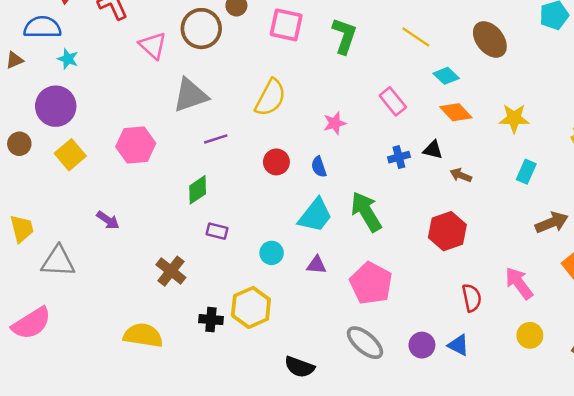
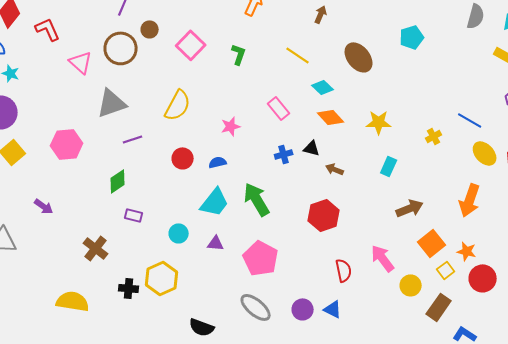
pink square: (286, 25) -> (191, 45), turned 32
green L-shape: (344, 36) -> (239, 54), size x0.7
blue semicircle: (319, 167) -> (218, 162), turned 96
yellow circle: (530, 335) -> (411, 285), moved

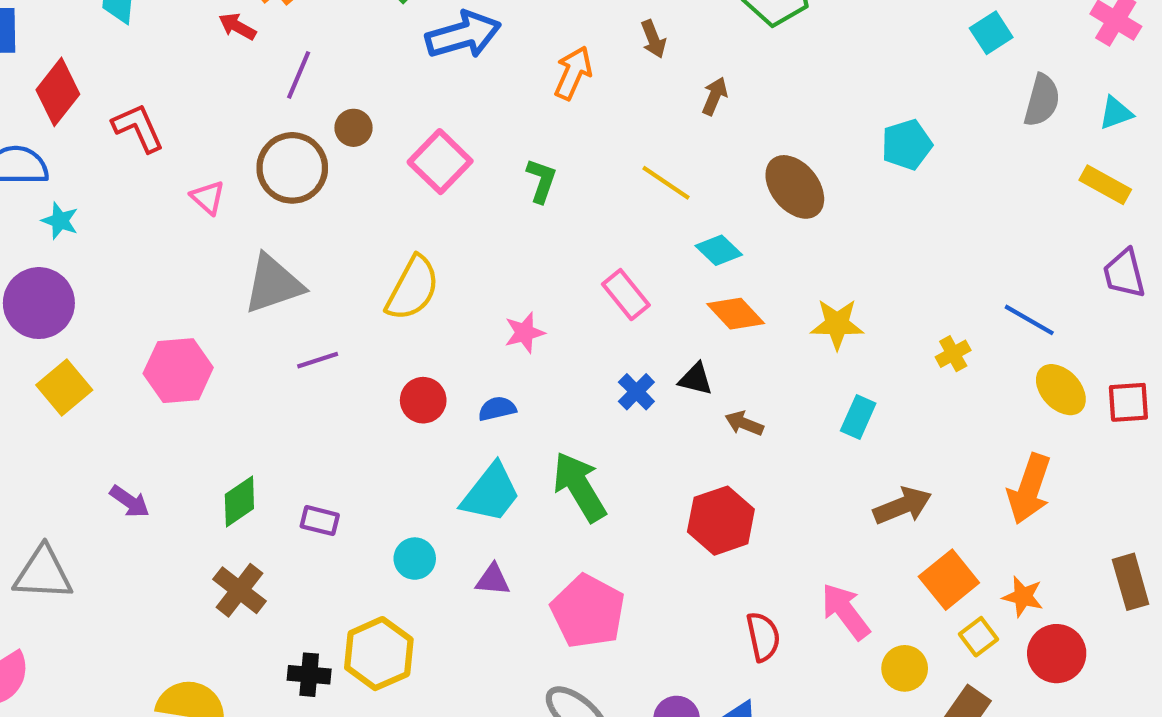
pink triangle: (81, 62) -> (208, 197), size x0.7
blue cross: (284, 154) -> (636, 392), turned -30
green diamond: (118, 181) -> (239, 502), moved

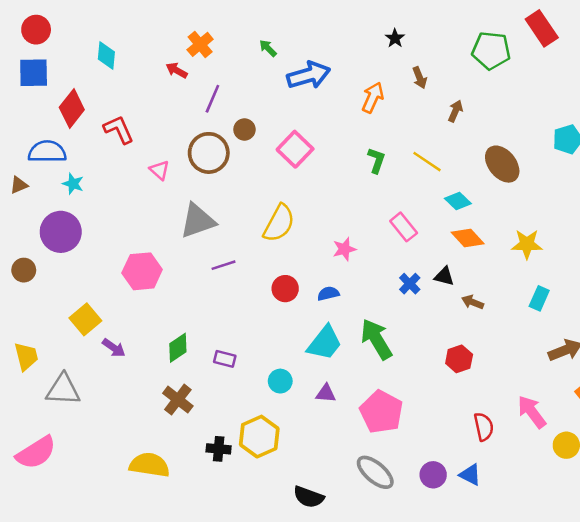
green L-shape: (541, 181) -> (376, 160), moved
yellow square: (64, 388) -> (85, 319), moved
red hexagon: (721, 521) -> (459, 359), size x0.7

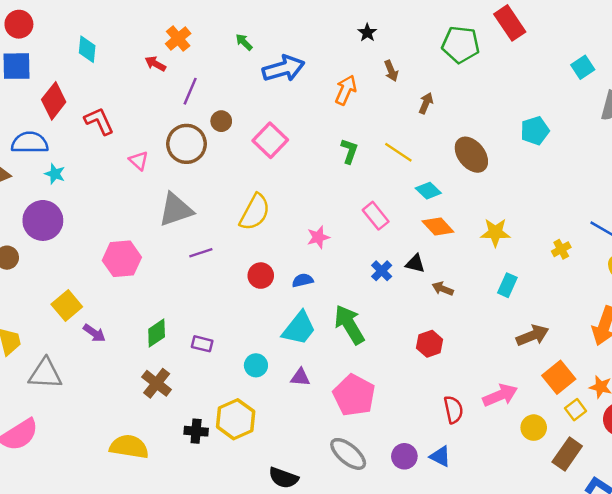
pink arrow: (532, 412) -> (500, 395), turned 104

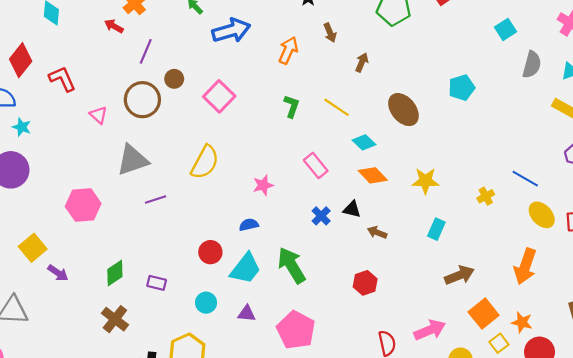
red circle: (261, 276) -> (210, 252), moved

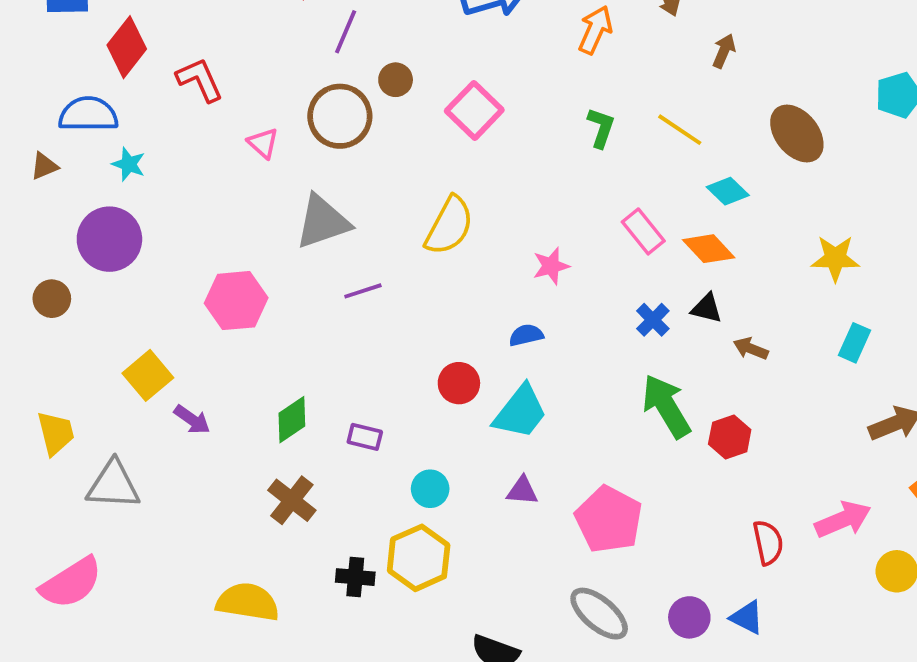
orange diamond: (373, 175) -> (709, 249), moved
green arrow: (292, 265) -> (666, 406), moved
cyan circle: (206, 303) -> (430, 489), moved

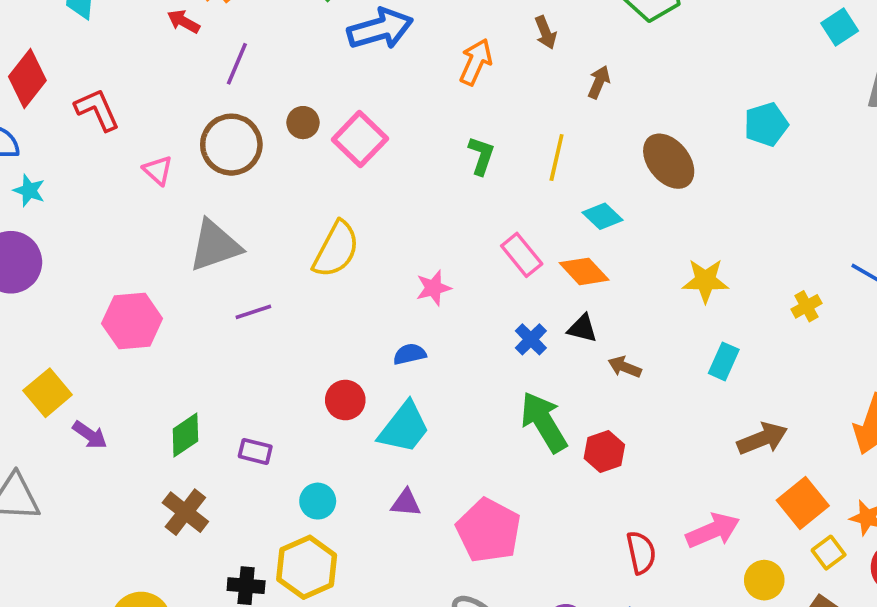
brown circle: (396, 80) -> (303, 123), moved
yellow line: (680, 130) -> (557, 157), turned 69

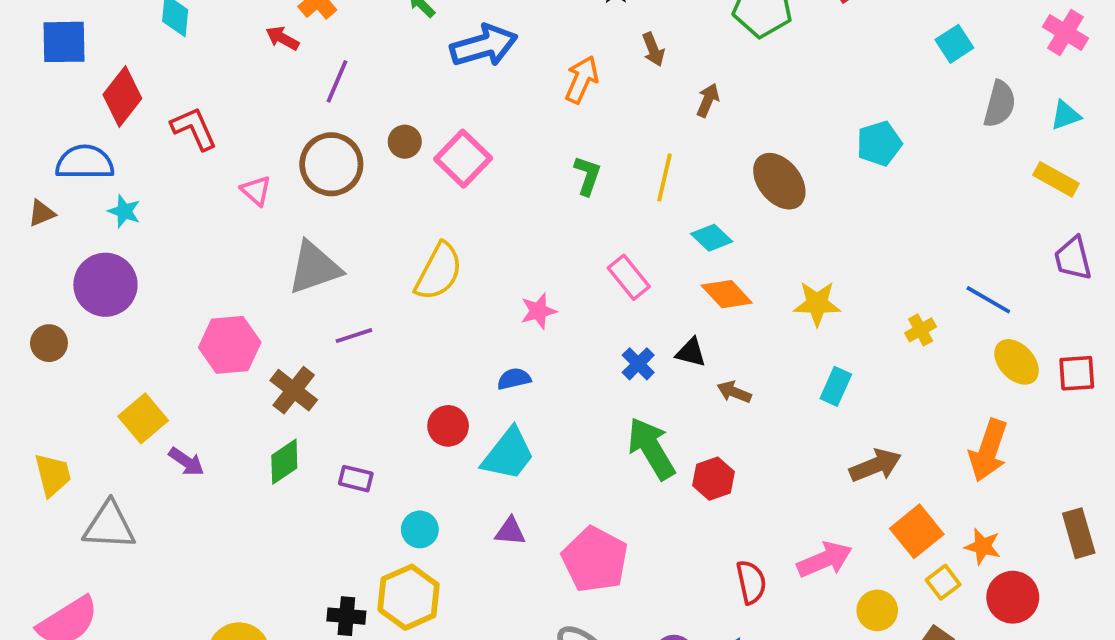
orange diamond: (584, 271) -> (727, 294), moved
brown cross: (185, 512) -> (294, 390), moved

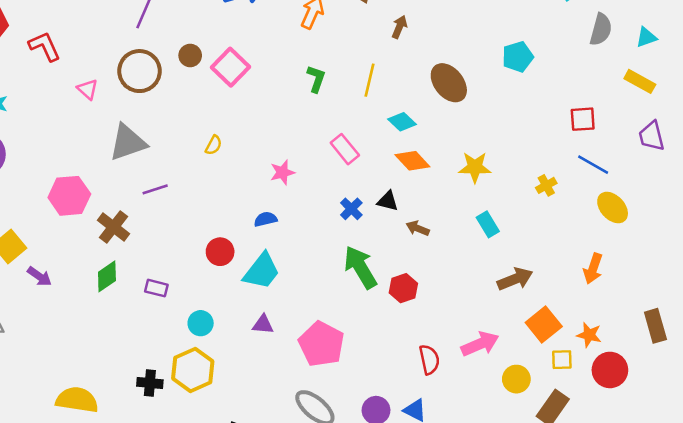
yellow semicircle: (439, 272) -> (214, 145), size x0.5
red square: (1077, 373) -> (583, 119), moved
cyan rectangle: (836, 386) -> (488, 224), turned -55
orange arrow: (988, 450) -> (593, 269), size x0.7
yellow square: (943, 582) -> (562, 360), turned 35

